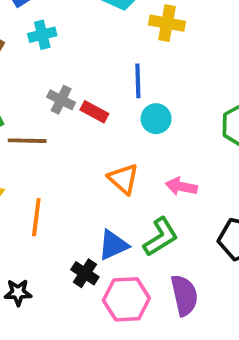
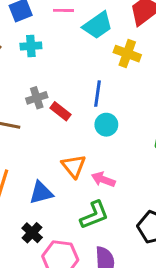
gray cross: (61, 100) -> (37, 98), turned 36
pink arrow: (181, 187) -> (103, 179), moved
blue triangle: (113, 245) -> (41, 193), moved

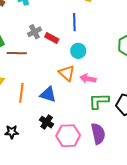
cyan circle: (106, 125) -> (78, 51), moved
blue triangle: (41, 193) -> (48, 94), turned 42
green L-shape: (94, 215) -> (99, 101), moved, turned -150

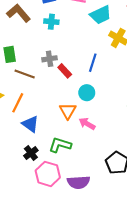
orange line: (21, 93) -> (18, 103), moved
blue triangle: (48, 94) -> (30, 124), moved
green L-shape: (99, 101) -> (60, 145), moved
purple semicircle: (98, 134) -> (79, 182), turned 80

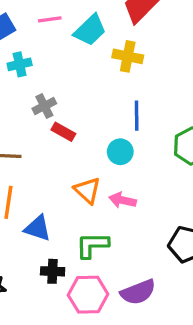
gray cross: (50, 59) -> (44, 106), moved
blue line: (93, 63) -> (137, 116), moved
cyan circle: (87, 93) -> (120, 152), moved
black cross: (31, 153) -> (53, 271), turned -32

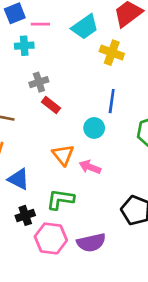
pink line: (50, 19) -> (40, 24), moved
black cross: (53, 271) -> (25, 215), turned -30

